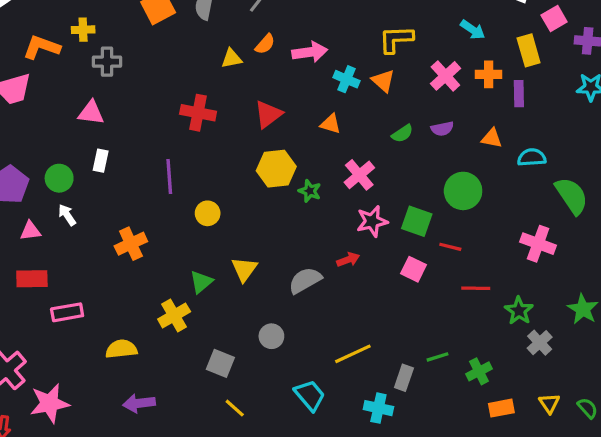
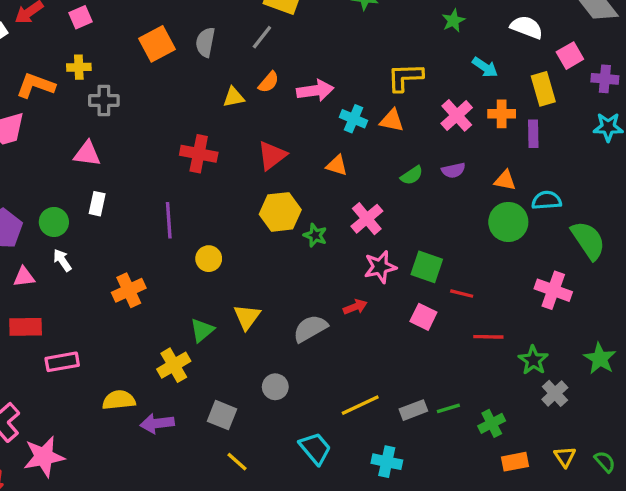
orange triangle: (383, 81) -> (392, 120), turned -30
green circle: (463, 191) -> (508, 222), moved
gray rectangle: (404, 378) -> (413, 410), moved, turned 50
purple arrow: (139, 403) -> (157, 423), moved

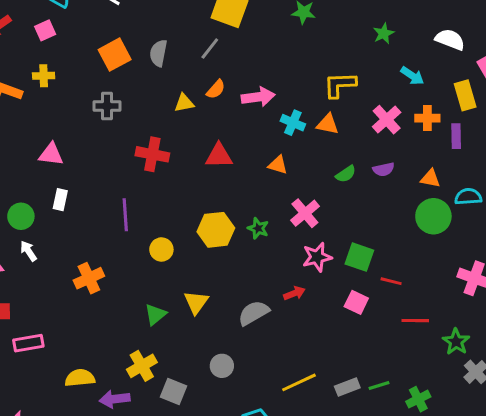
gray cross: (104, 100) -> (107, 106), moved
red triangle: (272, 155) -> (219, 156), turned 36
yellow hexagon: (280, 212) -> (216, 230), moved
yellow cross: (174, 365) -> (142, 366), moved

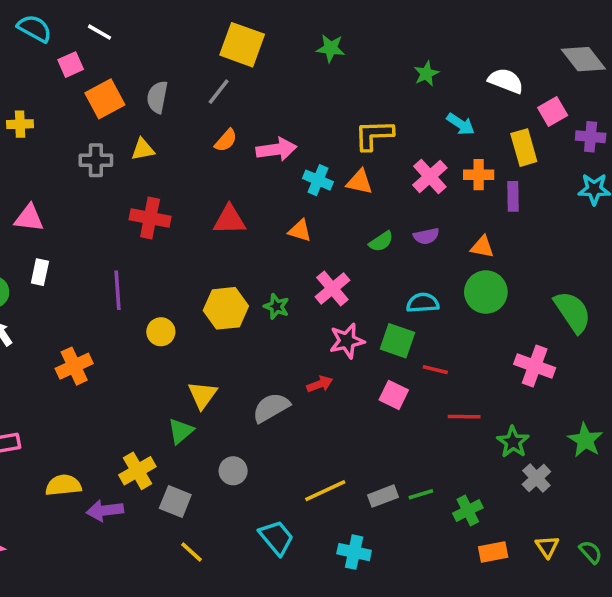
pink square: (45, 30) -> (71, 65), moved
yellow triangle: (184, 103) -> (143, 149), moved
cyan semicircle: (468, 197) -> (423, 303), moved
green triangle: (155, 314) -> (181, 431), moved

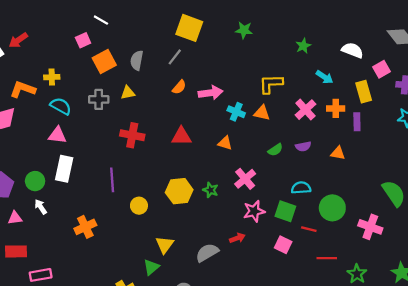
cyan semicircle: (34, 28) -> (61, 106), moved
white rectangle: (40, 272) -> (64, 169), size x1.6
green circle: (486, 292) -> (332, 208), moved

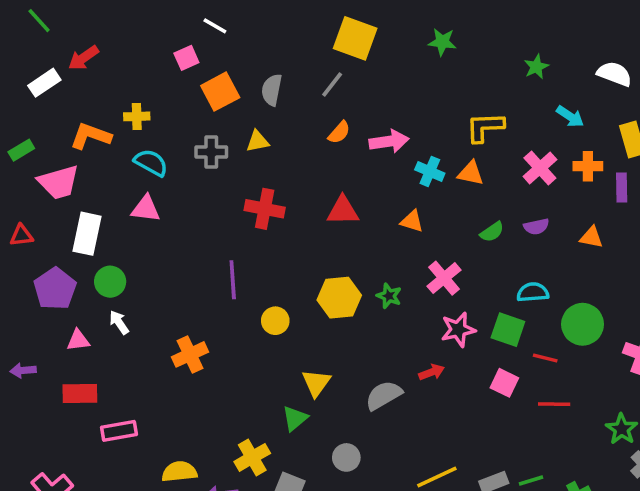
white rectangle: (64, 169) -> (87, 234), moved
red line: (327, 258) -> (554, 404), moved

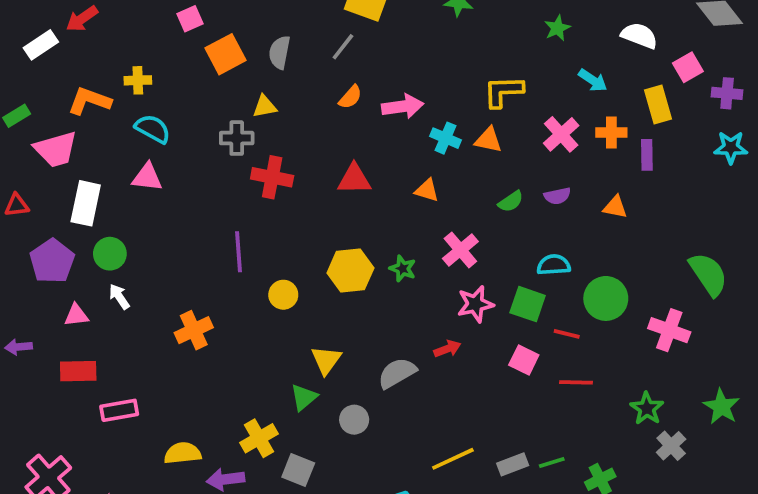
gray cross: (211, 152) -> (237, 138), moved
gray circle: (346, 457) -> (354, 420), moved

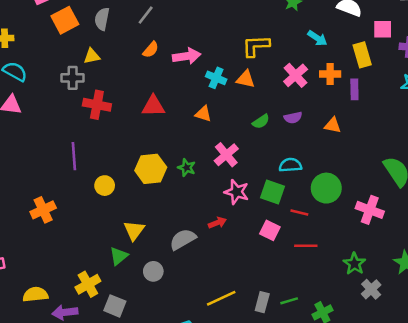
pink square: (688, 67) -> (383, 29), turned 30
pink star: (475, 304) -> (237, 192), turned 30
gray rectangle: (513, 464) -> (262, 302), turned -54

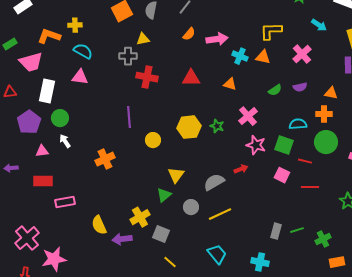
orange cross: (330, 74) -> (324, 114), moved
yellow semicircle: (35, 294) -> (99, 225), turned -108
yellow line: (221, 298) -> (220, 214), moved

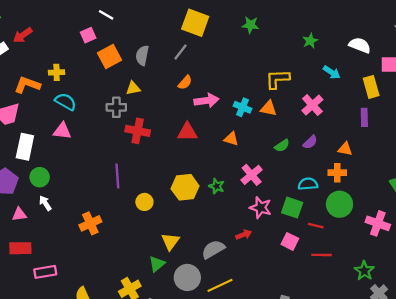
pink arrow: (217, 39) -> (206, 101), moved
purple semicircle: (300, 87) -> (310, 142), turned -32
gray circle: (191, 207) -> (187, 277), size x1.5

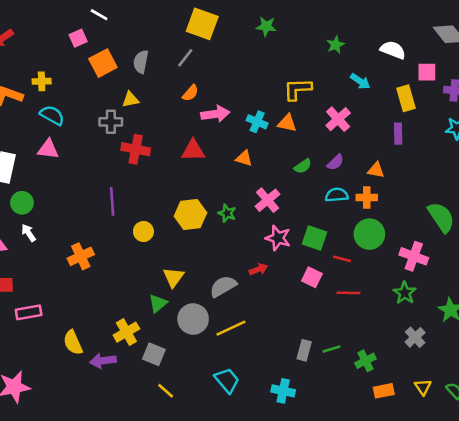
cyan semicircle: (308, 184) -> (337, 195), moved
green star: (364, 271) -> (405, 293), moved

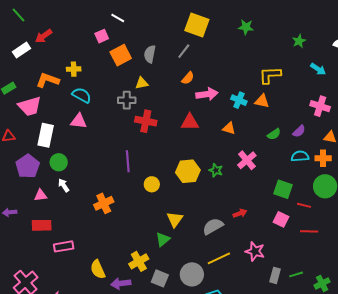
pink cross: (338, 119) -> (320, 106), moved, turned -30
pink star: (278, 238) -> (255, 251), moved
gray circle: (193, 319) -> (192, 274), moved

